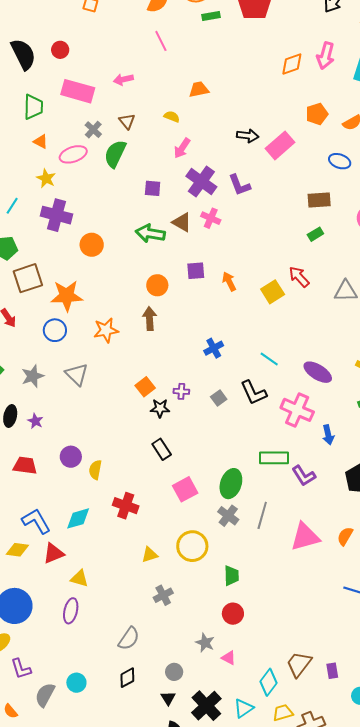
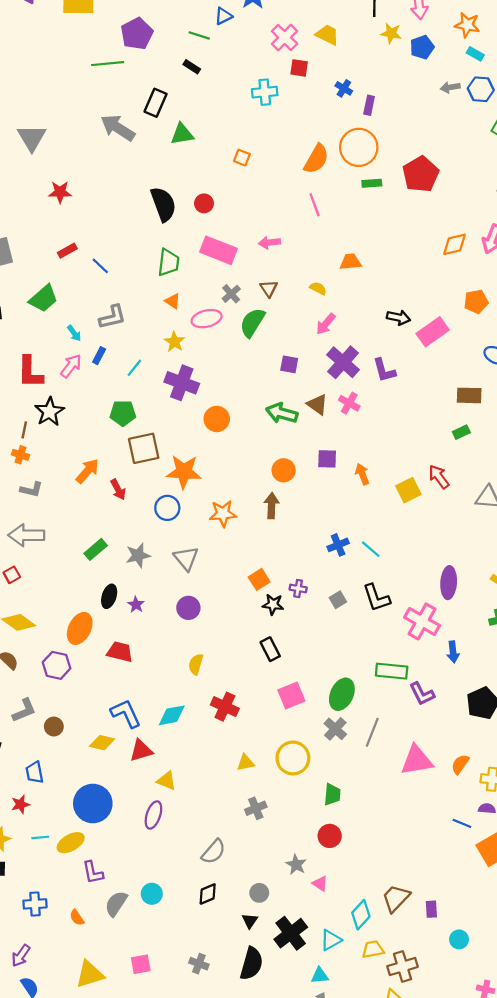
cyan line: (269, 359) -> (371, 549), moved
purple ellipse: (318, 372) -> (449, 583), turned 56
purple circle: (71, 457) -> (188, 608), moved

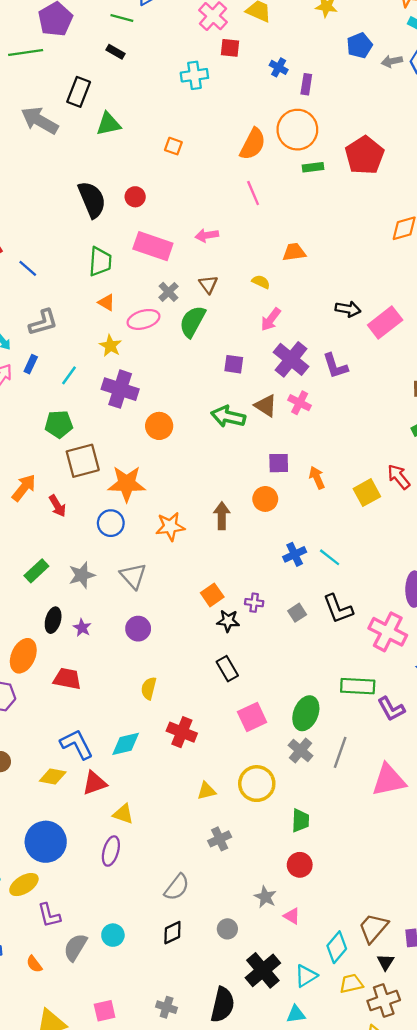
blue pentagon: (422, 47) -> (360, 45), moved
orange circle: (284, 470) -> (265, 499), moved
black triangle: (250, 921) -> (386, 962), moved

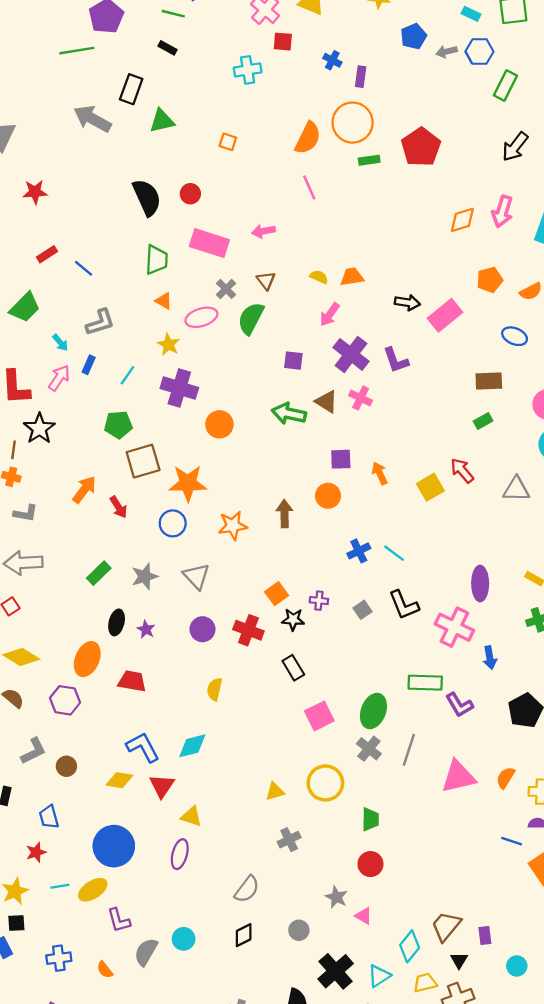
orange trapezoid: (294, 252) -> (352, 277), moved
red cross: (182, 732) -> (248, 630), moved
red triangle: (95, 783) -> (162, 786), turned -36

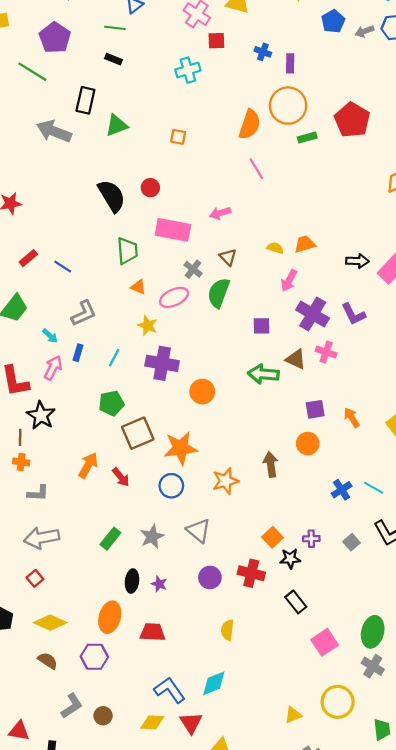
green line: (77, 51) -> (32, 72), turned 48

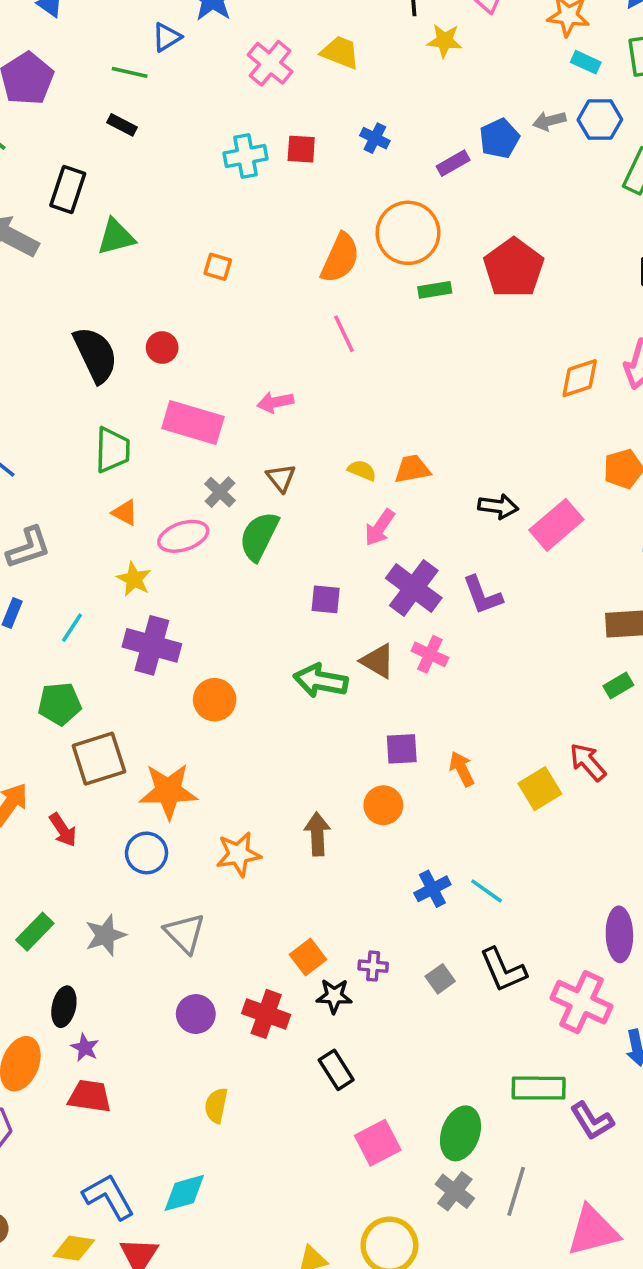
blue pentagon: (333, 21) -> (499, 138), moved
red square: (216, 41) -> (301, 149), moved
purple rectangle: (290, 63) -> (453, 163), moved, turned 54
purple star: (159, 584) -> (85, 1048), moved

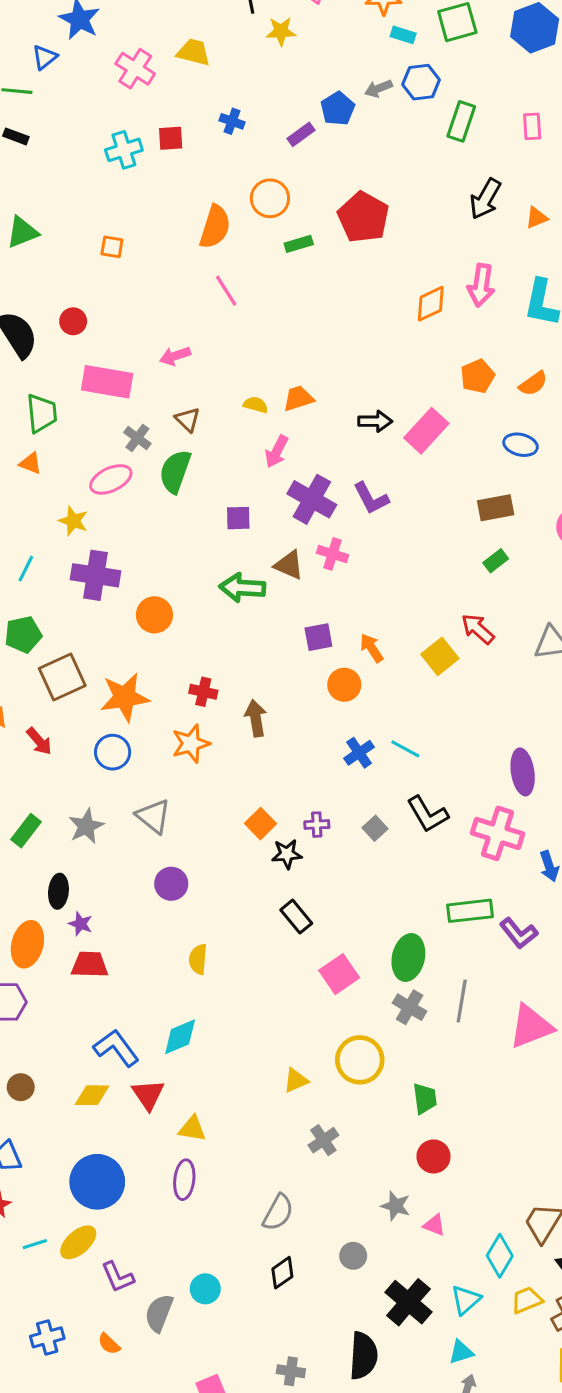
orange circle: (408, 233) -> (270, 198), size x0.7
orange triangle: (125, 513) -> (30, 463), moved
orange circle: (383, 805) -> (344, 685), moved
red cross: (266, 1014) -> (203, 692), moved, size x0.7

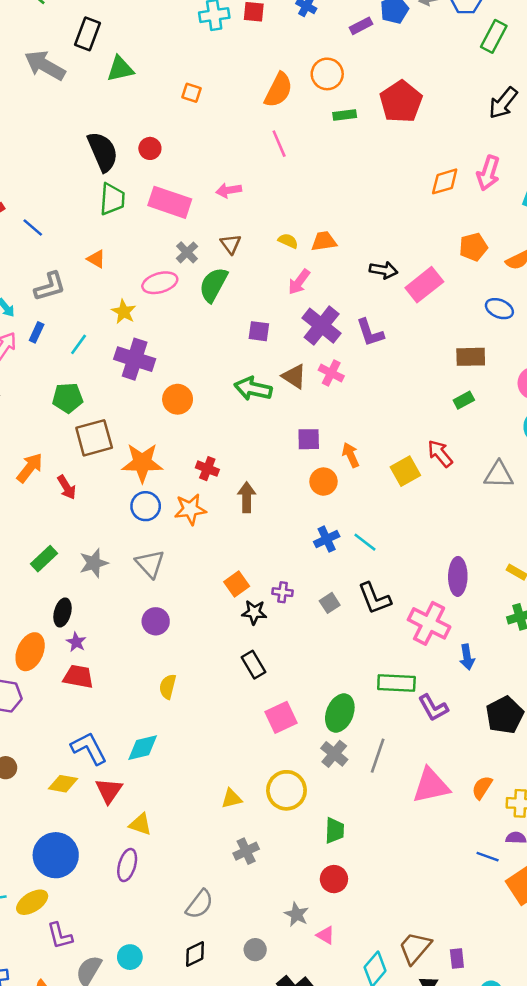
green trapezoid: (42, 413) -> (112, 199), moved
blue circle: (113, 752) -> (146, 506), moved

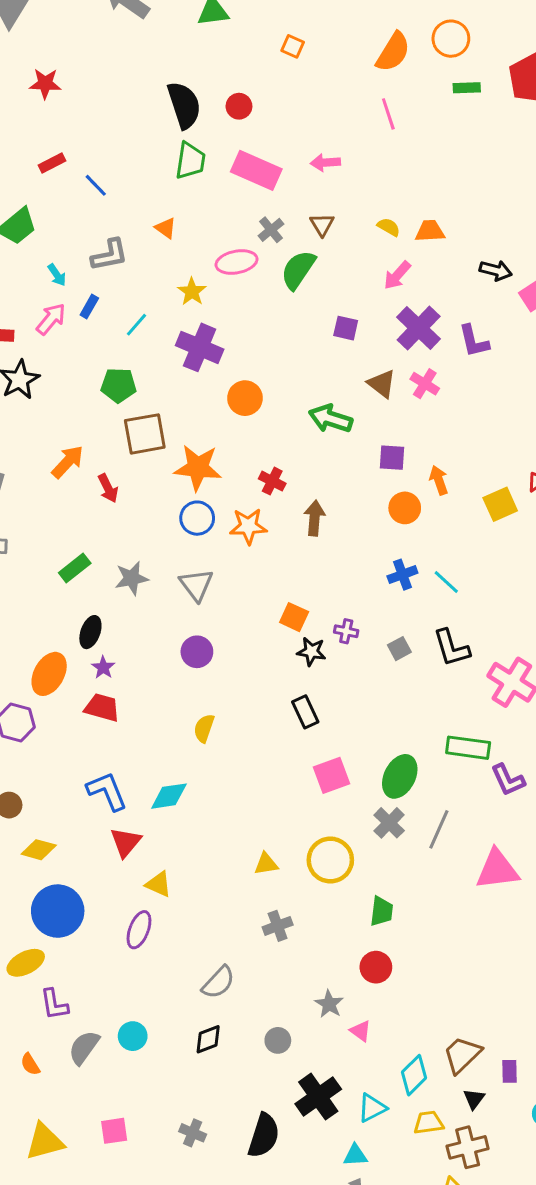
green arrow: (253, 389) -> (331, 419), moved
orange square: (237, 584) -> (294, 617), turned -35
yellow diamond: (63, 784) -> (39, 850), moved

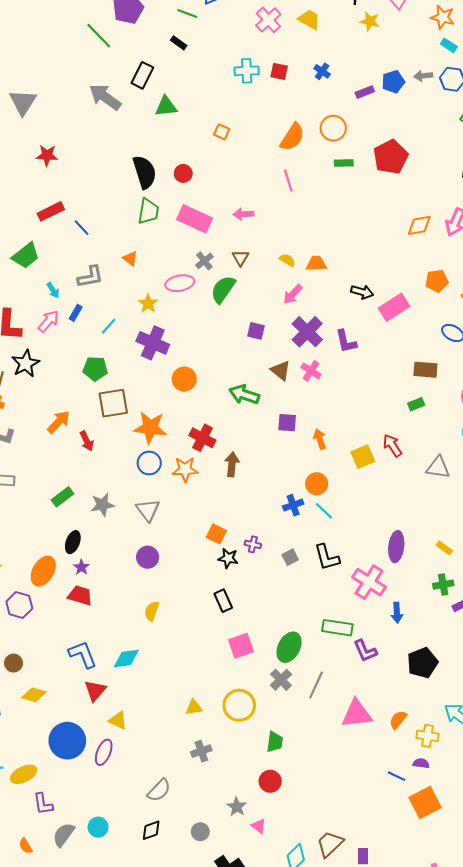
red rectangle: (52, 163) -> (51, 211), size x1.4
red cross: (272, 481) -> (202, 438), size x1.4
orange circle: (405, 508) -> (317, 484), moved
blue circle: (58, 911) -> (67, 741), moved

